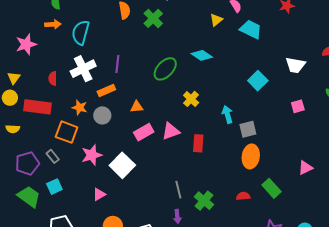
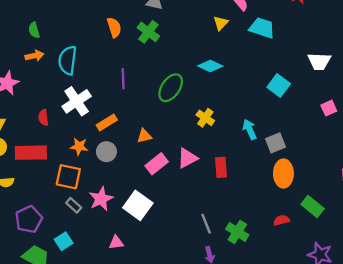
purple line: (117, 64) -> (123, 79), moved
gray rectangle: (53, 156) -> (74, 205), moved
pink triangle: (99, 194) -> (116, 243), turned 32

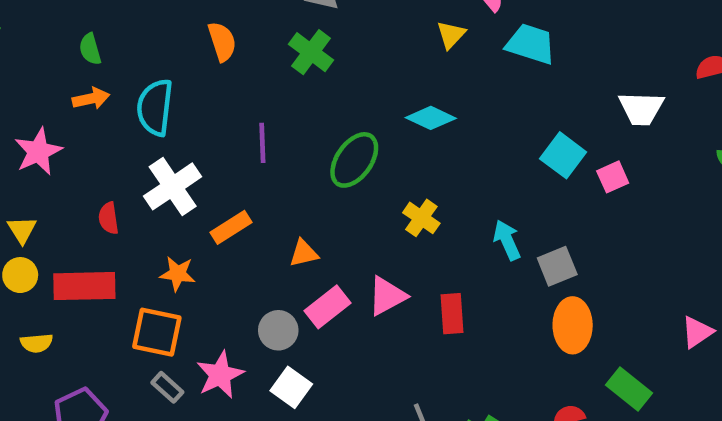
orange semicircle: (114, 27) -> (222, 42), moved
pink square: (329, 108) -> (613, 177), moved
gray circle: (106, 152) -> (278, 330), moved
white square: (138, 205) -> (291, 387), size x0.7

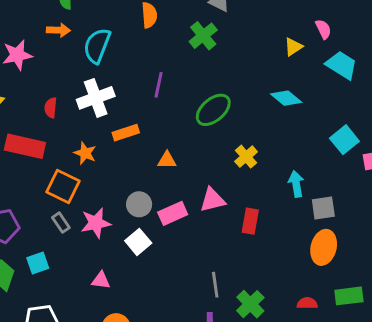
cyan diamond: (431, 118) -> (286, 98), moved
pink rectangle: (327, 307) -> (173, 213), moved
green rectangle: (629, 389) -> (349, 296), turned -60

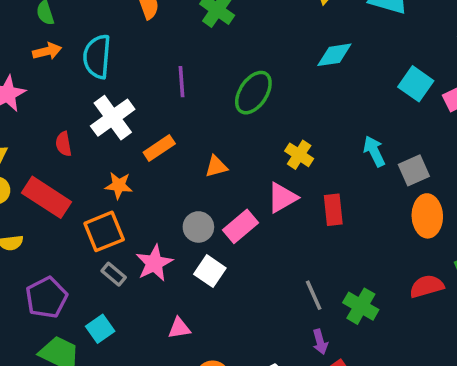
cyan diamond: (286, 98) -> (334, 55), turned -32
red rectangle: (25, 146) -> (46, 197), turned 36
yellow cross: (246, 157) -> (299, 155), moved
orange square: (63, 186) -> (104, 231), turned -32
red semicircle: (307, 303) -> (427, 286), size x1.4

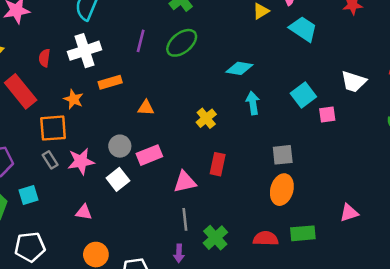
cyan diamond: (334, 55) -> (239, 68), moved
green ellipse: (253, 93) -> (182, 43), moved
cyan arrow: (374, 151) -> (253, 103), moved
pink triangle: (282, 198) -> (185, 182), moved

